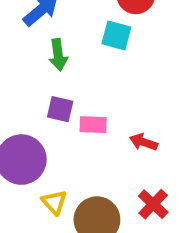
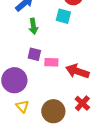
red arrow: (144, 142) -> (77, 71), size x1.6
yellow triangle: (54, 202) -> (22, 106), moved

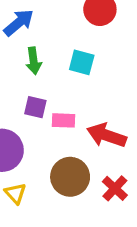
cyan square: (63, 16) -> (82, 62), moved
brown circle: (53, 111) -> (70, 177), moved

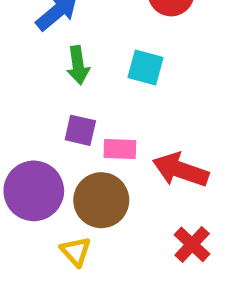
brown circle: (70, 177) -> (101, 200), moved
yellow triangle: (15, 193) -> (76, 251), moved

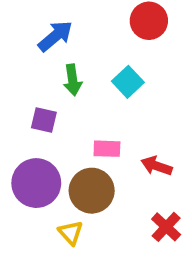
cyan square: (146, 67) -> (128, 82), turned 32
purple square: (80, 130) -> (44, 120), moved
red arrow: (180, 170) -> (157, 166), size x0.7

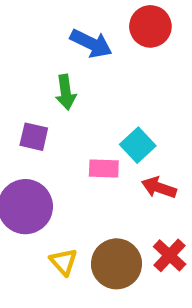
blue arrow: (55, 36) -> (91, 43), moved, turned 66
cyan square: (128, 82) -> (138, 145), moved
brown circle: (92, 191) -> (117, 264), moved

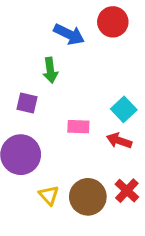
cyan square: (138, 145) -> (124, 109), moved

